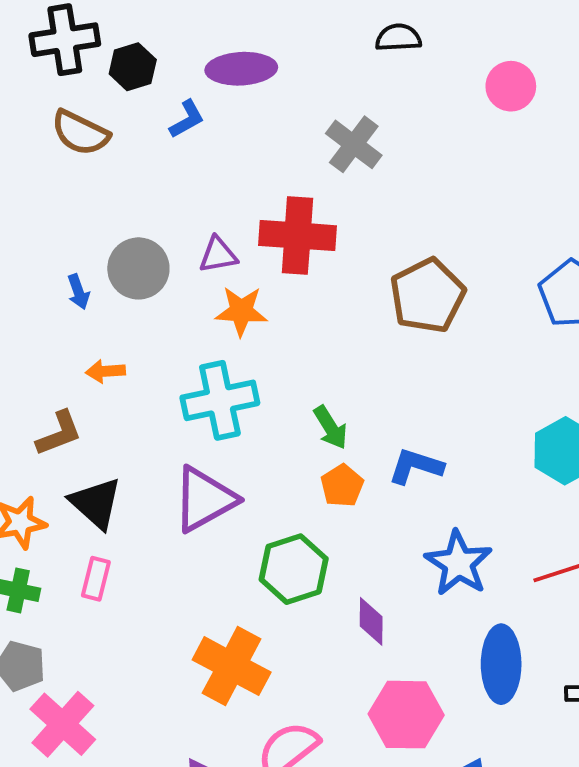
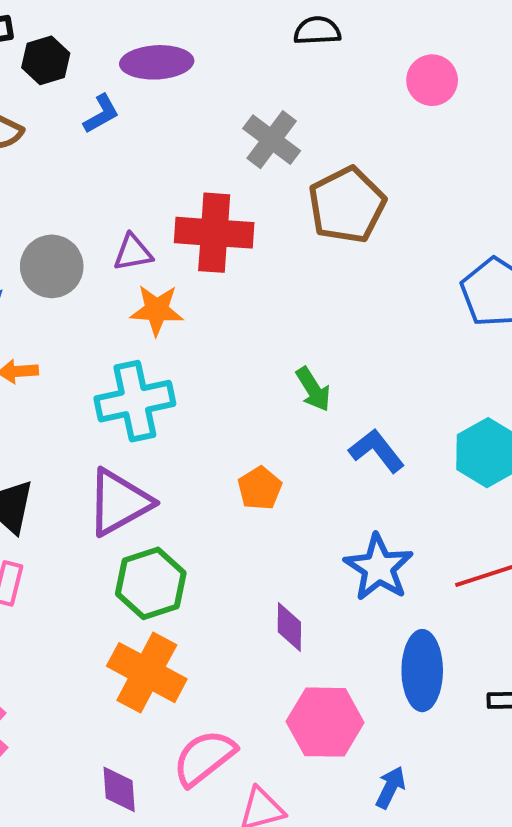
brown pentagon: (427, 296) -> (347, 205), moved
green arrow: (330, 428) -> (313, 389), moved
blue L-shape: (416, 466) -> (377, 451), moved, turned 34
green hexagon: (294, 569) -> (151, 583), moved

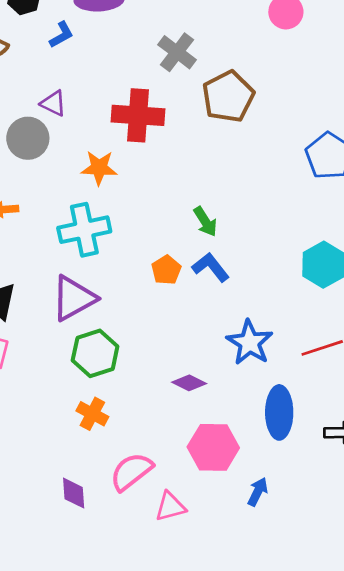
purple triangle: (133, 253) -> (53, 103), moved, turned 36
blue L-shape: (377, 451) -> (211, 267), moved
orange pentagon: (260, 488) -> (166, 270), moved
purple diamond: (289, 627) -> (189, 383), turned -64
orange cross: (147, 673) -> (92, 414), size x0.6

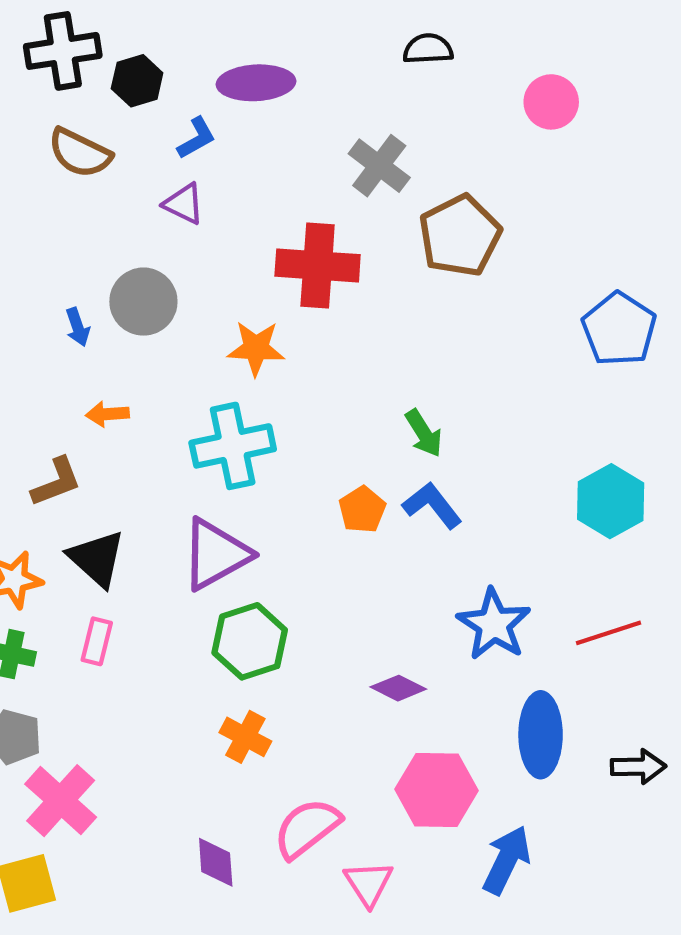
purple triangle: (53, 103) -> (184, 204), moved
blue arrow: (258, 492) -> (507, 860), size x1.5
pink triangle: (170, 507) -> (369, 883), turned -48

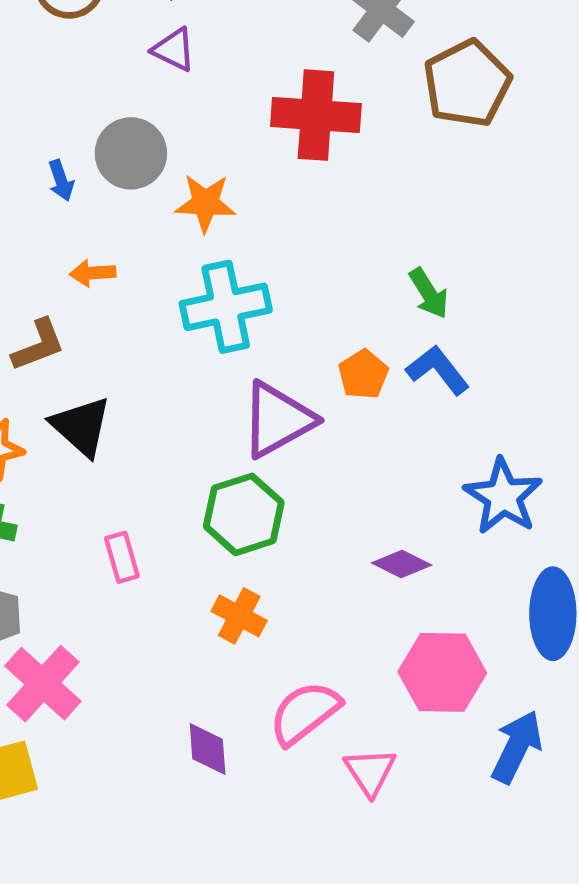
orange star: (256, 348) -> (205, 203), moved
purple triangle: (216, 554) -> (278, 420), moved
pink rectangle: (97, 641) -> (122, 557), moved, turned -30

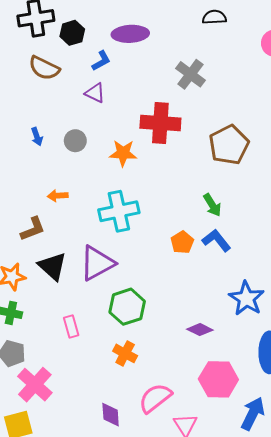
brown pentagon: (467, 83) -> (229, 145), moved
gray circle: (131, 153) -> (75, 141), size x0.7
blue arrow: (61, 180) -> (37, 137), moved
orange star: (205, 203) -> (123, 153), moved
purple triangle: (278, 420) -> (97, 263), moved

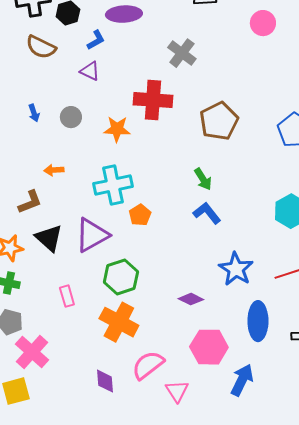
orange pentagon: (182, 242) -> (140, 215), moved
orange cross: (125, 353) -> (119, 322), size x1.6

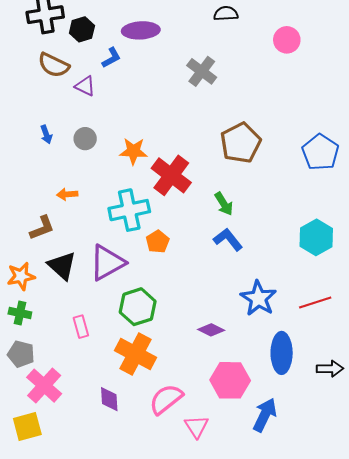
purple triangle: (90, 71) -> (85, 86), moved
red cross: (153, 100) -> (171, 175), moved, turned 33
purple diamond: (105, 381) -> (109, 399), moved

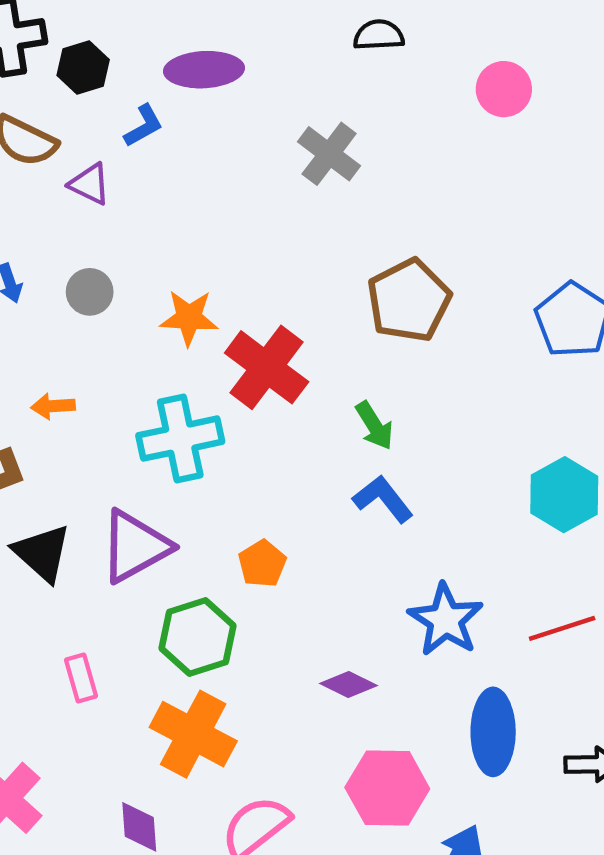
orange pentagon: (158, 242) -> (262, 564), moved

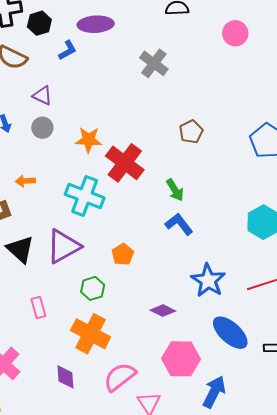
purple triangle: (90, 184) -> (42, 96), moved
brown pentagon: (409, 300) -> (191, 132), size x0.6
cyan cross: (180, 439) -> (85, 196), turned 33
green hexagon: (198, 637) -> (93, 288), size x0.7
blue ellipse: (493, 732) -> (230, 333), turned -48

